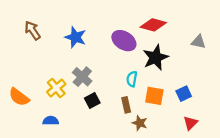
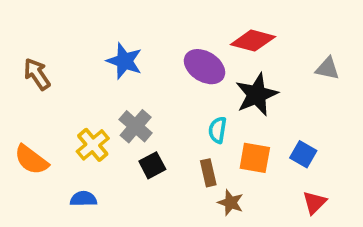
brown arrow: (33, 30) -> (37, 74), moved
blue square: (184, 94) -> (303, 154), turned -35

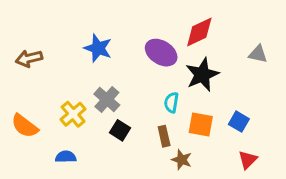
red diamond: (253, 41) -> (199, 32), turned -40
brown arrow: (37, 74) -> (29, 58), turned -70
black square: (152, 165) -> (120, 130), turned -30

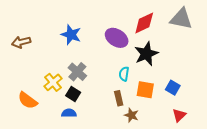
gray triangle: (258, 54) -> (181, 19), moved, size x1.6
orange semicircle: (25, 126) -> (28, 100), moved
black square: (120, 130) -> (73, 94), moved
blue semicircle: (66, 157) -> (69, 113), moved

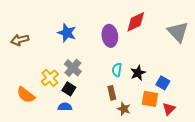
gray triangle: (181, 19) -> (178, 32), moved, turned 35
purple ellipse: (117, 38) -> (110, 36), turned 50
black star: (146, 54) -> (138, 73), moved, size x0.7
orange square: (145, 90) -> (150, 99), moved

